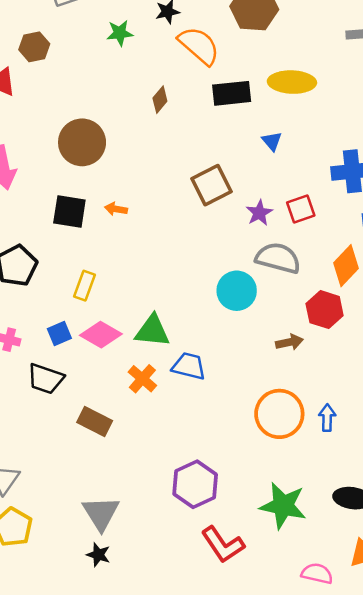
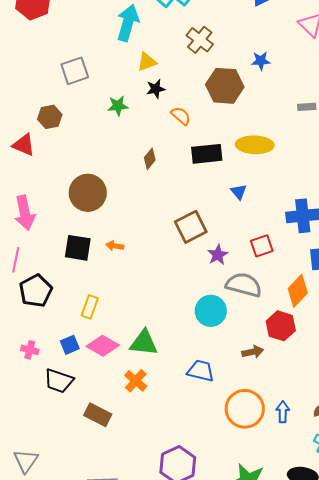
orange semicircle: (199, 46) -> (181, 116), size x0.6
purple star: (259, 213) -> (218, 255), moved
blue trapezoid: (189, 366) -> (201, 371), moved

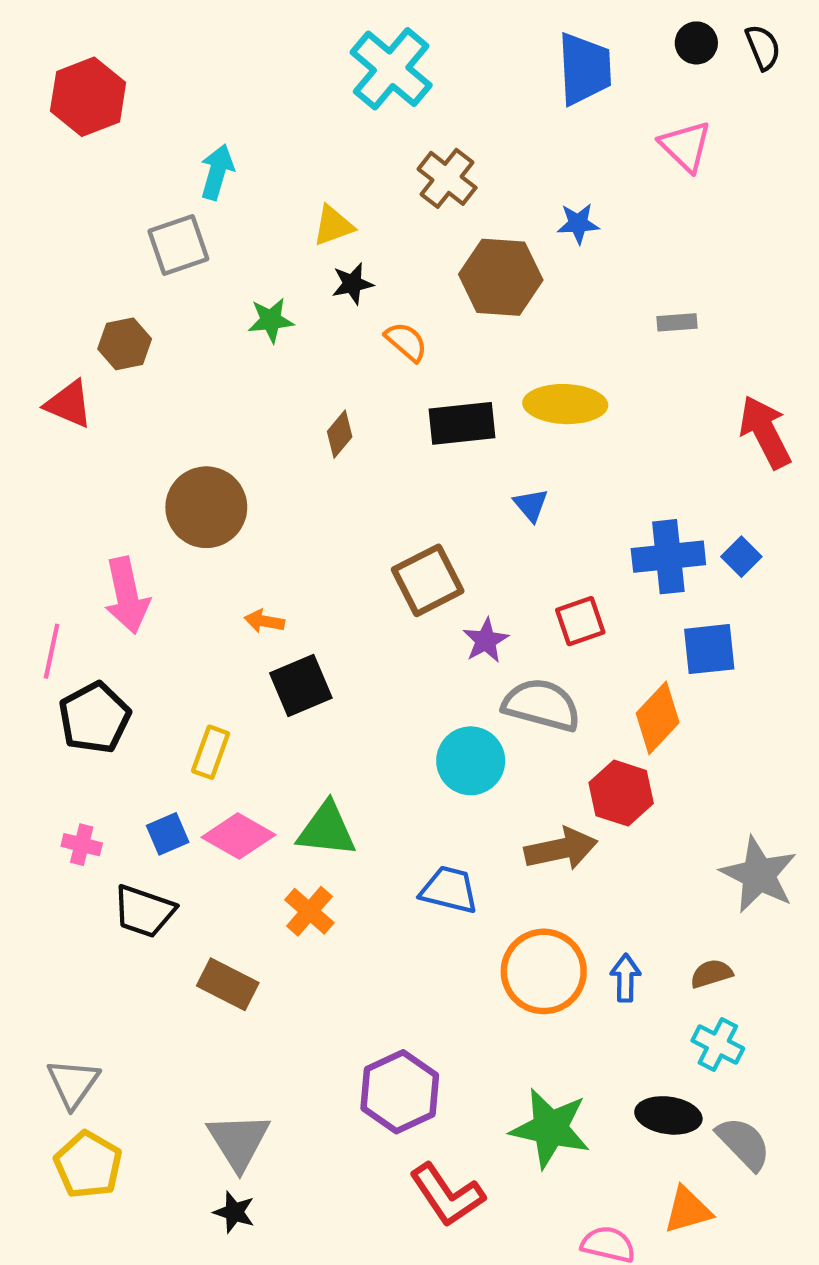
cyan arrow: (128, 23) -> (217, 172), moved, size x0.7
pink arrow: (25, 213) -> (127, 595), moved
black square: (78, 248) -> (301, 686), moved, turned -32
brown arrow: (253, 352) -> (561, 849), size x1.5

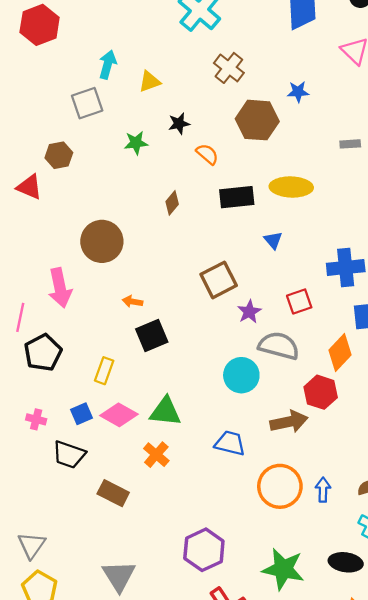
yellow triangle: (333, 226) -> (150, 82), moved

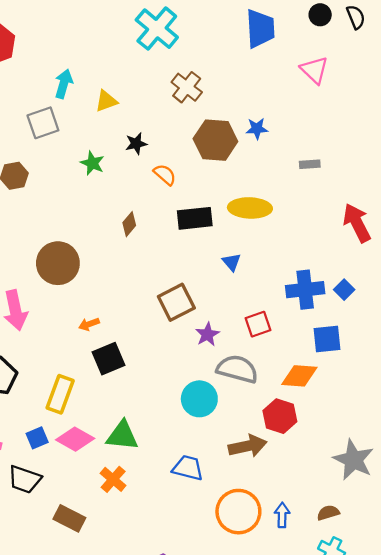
blue star: (298, 92) -> (257, 129), moved
green star: (136, 143) -> (92, 163), turned 30
orange arrow: (133, 302) -> (89, 324), turned -30
orange diamond: (340, 353) -> (299, 376), turned 51
yellow rectangle: (104, 371) -> (60, 394), size x1.4

